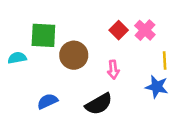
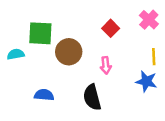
pink cross: (145, 30) -> (149, 20), moved
blue semicircle: (47, 101) -> (44, 95), turned 30
black semicircle: (99, 104) -> (92, 97), turned 105

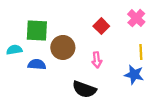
blue semicircle: (44, 95) -> (37, 64), moved
black semicircle: (92, 97) -> (84, 89), turned -55

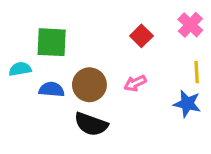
brown circle: (63, 47) -> (89, 85), moved
pink arrow: (97, 60) -> (135, 83), turned 70
black semicircle: (84, 89) -> (91, 124), moved

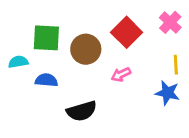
red square: (141, 36) -> (127, 32), size x1.5
brown circle: (89, 85) -> (86, 49), moved
black semicircle: (91, 124) -> (82, 111), turned -36

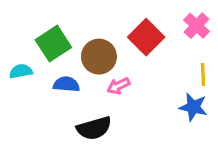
green square: (46, 38) -> (53, 44), turned -36
pink arrow: (121, 75) -> (118, 86), moved
blue semicircle: (46, 80) -> (66, 84), moved

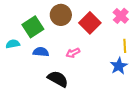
brown circle: (99, 57) -> (61, 15), moved
blue star: (193, 107) -> (119, 66), turned 30
black semicircle: (94, 128) -> (58, 79), turned -135

